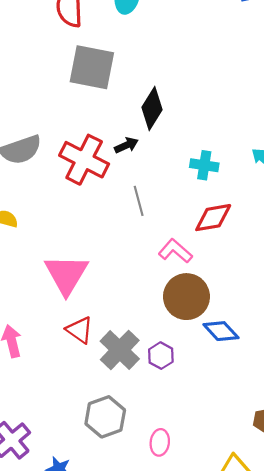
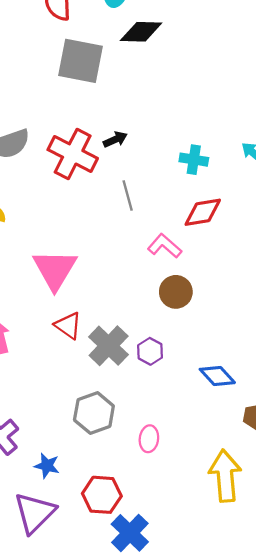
black diamond: (152, 108) -> (141, 32), moved, turned 60
brown circle: (186, 297) -> (176, 292), size x0.7
blue diamond: (221, 331) -> (217, 376), moved

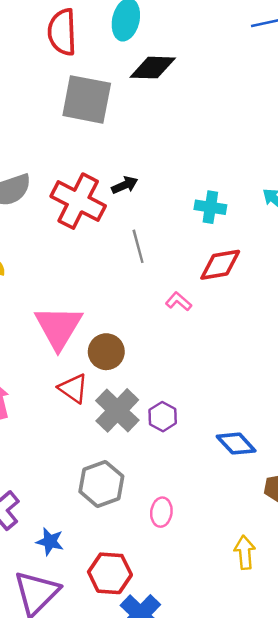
pink L-shape: (165, 246) -> (179, 301), size x0.7
brown circle: (176, 292) -> (106, 352), moved
yellow arrow: (225, 476) -> (245, 553), size x0.6

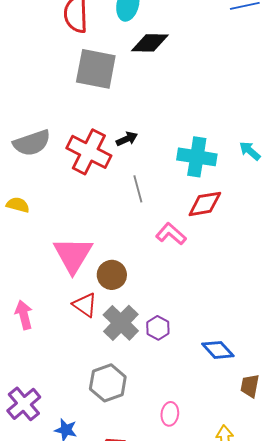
cyan cross: (210, 207) -> (197, 157), size x1.5
pink L-shape: (179, 301) -> (171, 234), size x1.4
pink ellipse: (161, 512) -> (170, 414), moved

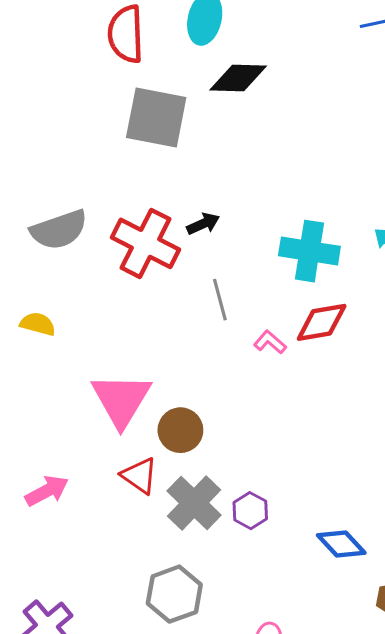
pink L-shape: (171, 234) -> (270, 342), moved, size x0.7
pink arrow: (24, 315) -> (47, 491), turned 76

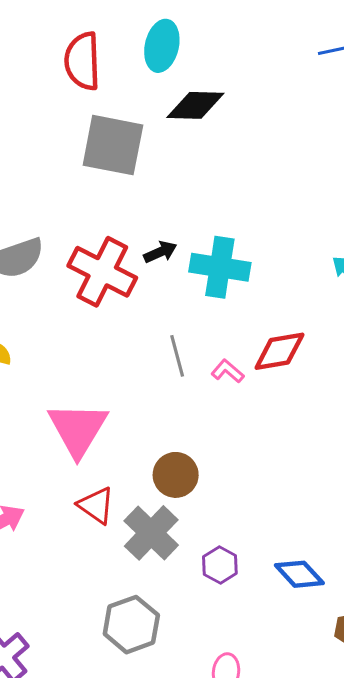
cyan cross: (309, 251) -> (220, 267), moved
gray line: (220, 300) -> (177, 356), moved
brown circle: (180, 430) -> (176, 475), moved
purple hexagon: (250, 511) -> (220, 565), moved

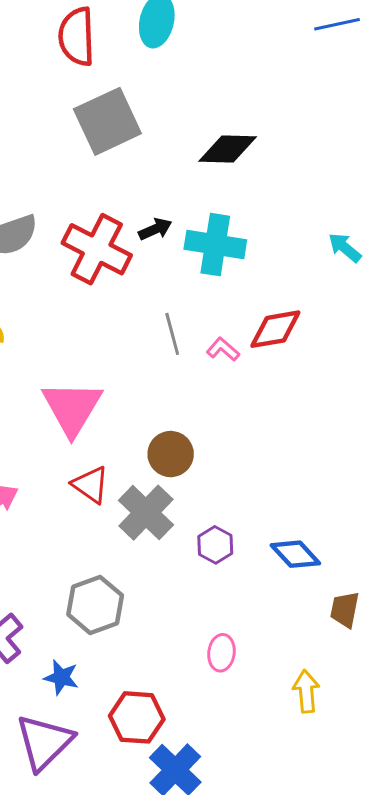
black diamond: (195, 105) -> (228, 149), moved
gray square: (113, 145) -> (107, 121), turned -36
gray hexagon: (131, 625) -> (95, 605), moved

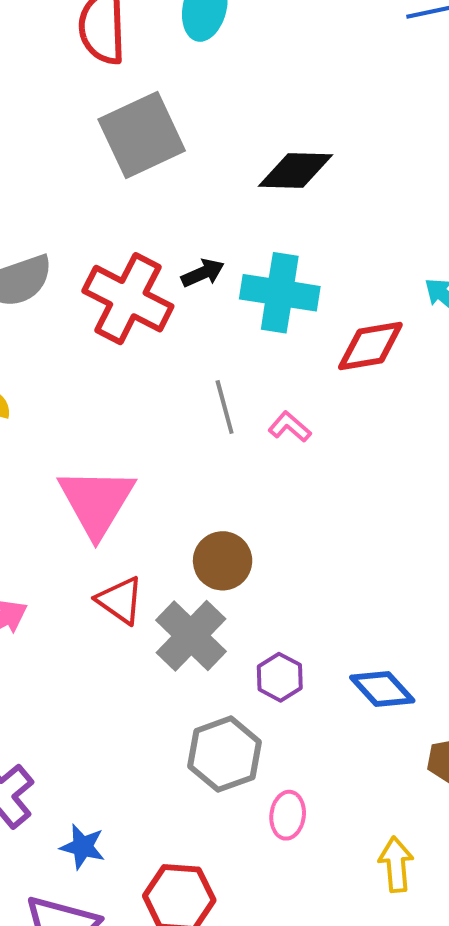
red diamond: (275, 329) -> (370, 346), moved
gray hexagon: (95, 605) -> (225, 754), moved

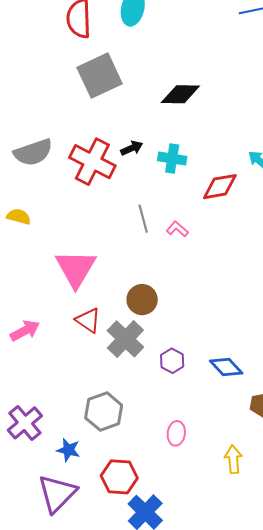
cyan cross: (280, 293) -> (172, 159), size x0.7
gray hexagon: (225, 754) -> (104, 412), moved

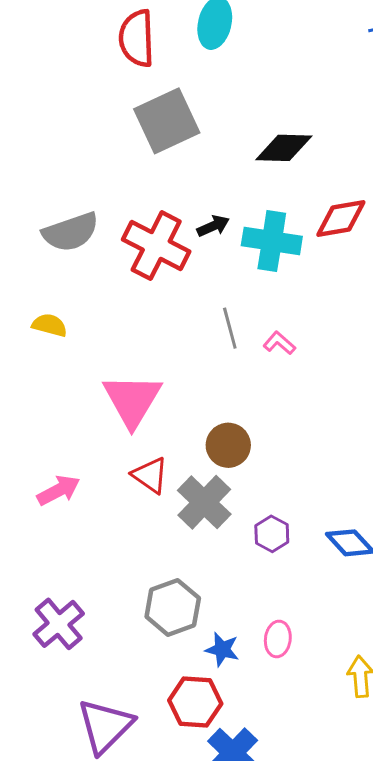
cyan cross: (172, 159) -> (272, 241), size x1.4
red diamond: (220, 187) -> (341, 218), moved
blue star: (68, 450) -> (222, 649), moved

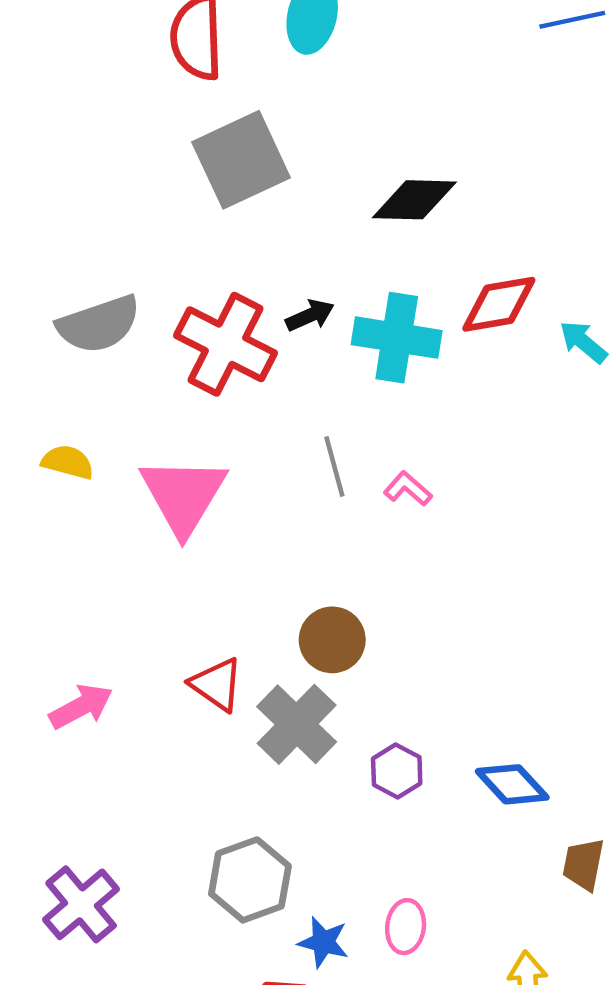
pink triangle: (132, 400) -> (183, 495), moved

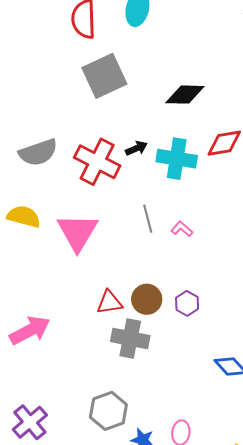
yellow semicircle: (68, 462) -> (24, 217), size x1.4
red triangle: (217, 684) -> (109, 302), moved, turned -44
pink arrow: (81, 707) -> (30, 330), size x1.4
gray cross: (297, 724) -> (130, 339), turned -33
purple hexagon: (397, 771) -> (187, 303), moved

